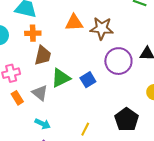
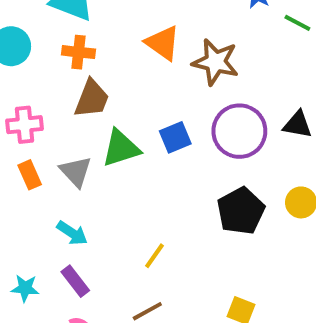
orange triangle: (74, 23) -> (163, 43), turned 30
blue square: (88, 80) -> (175, 137), moved
black pentagon: (127, 120) -> (241, 211), moved

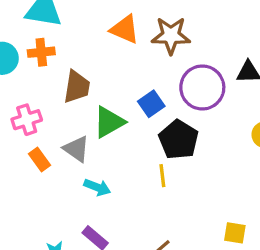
orange cross: (79, 52) -> (41, 52), moved
black pentagon: (241, 211) -> (179, 140), moved
cyan arrow: (72, 233) -> (97, 187), moved
yellow line: (154, 256) -> (162, 176), moved, turned -30

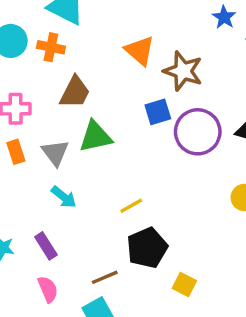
blue square: (151, 104) -> (158, 112), moved
black pentagon: (179, 140) -> (147, 248), moved
yellow line: (162, 176) -> (131, 206), turned 50

